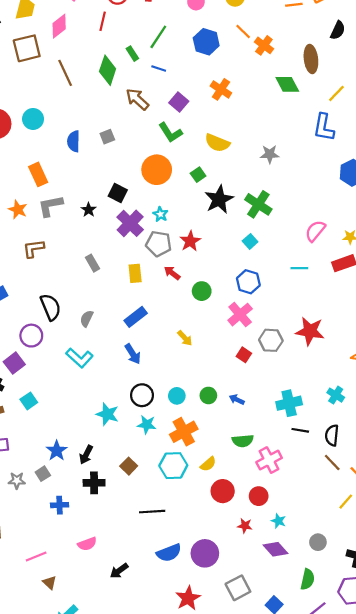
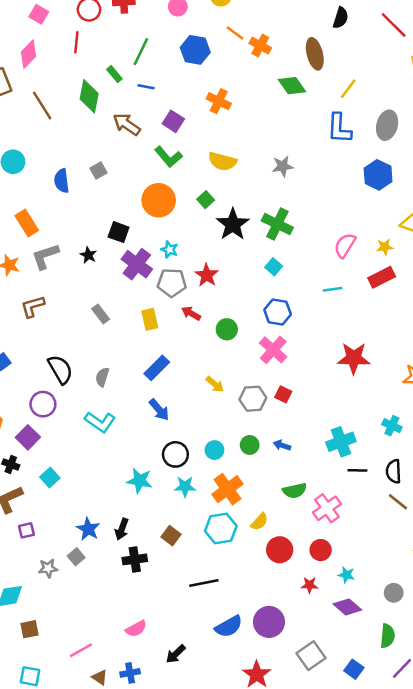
gray hexagon: (271, 340) -> (253, 399), moved
blue cross: (60, 505) -> (130, 673), moved

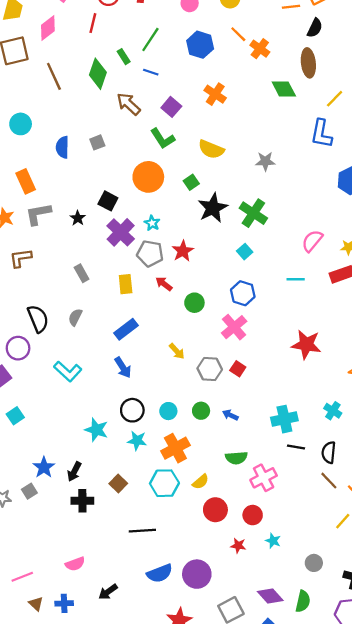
black semicircle: (341, 18) -> (315, 28), moved
gray semicircle: (102, 377) -> (75, 317), moved
purple diamond: (347, 607) -> (270, 596), moved

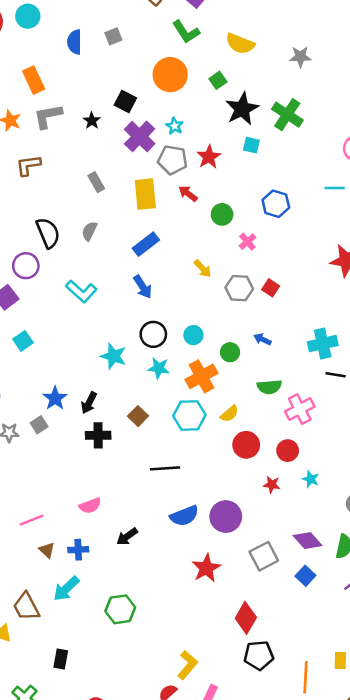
cyan square: (245, 252) -> (251, 145), moved, turned -35
yellow rectangle: (126, 284) -> (145, 194), size x1.4
pink cross: (234, 327) -> (247, 242), moved, size x0.6
green circle: (201, 411) -> (230, 352), moved

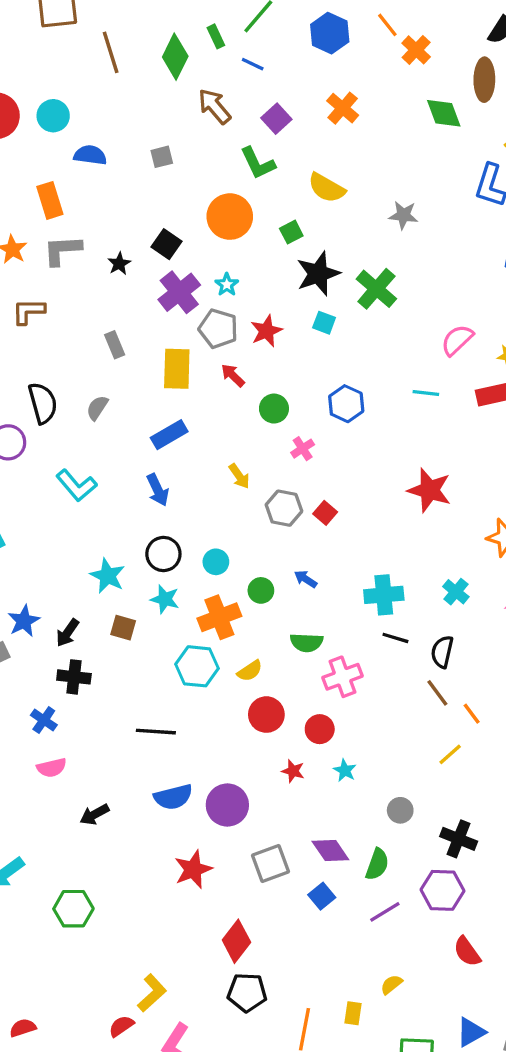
blue semicircle: (75, 42) -> (90, 155), moved, turned 90
brown square: (138, 416) -> (123, 628), moved, turned -36
blue cross: (78, 550) -> (44, 720), moved, turned 30

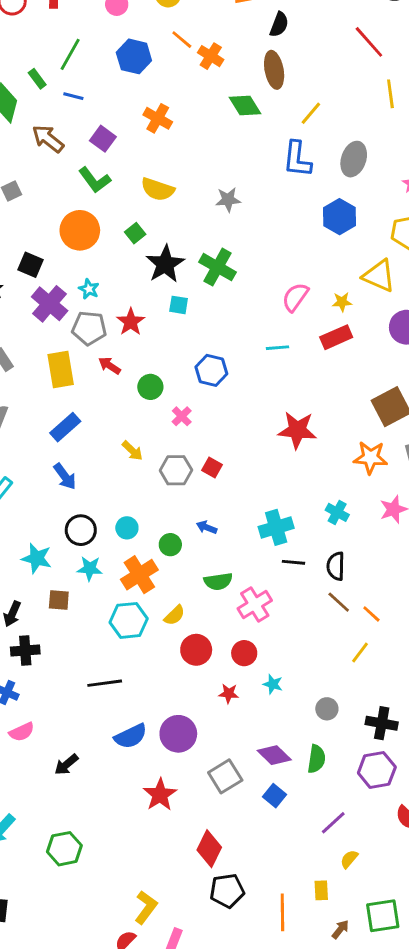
purple line: (385, 912) -> (333, 823), moved

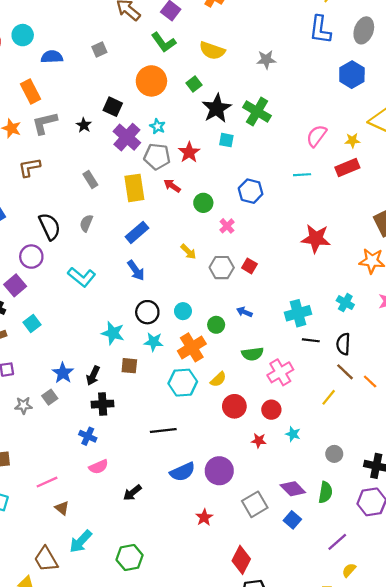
yellow line: (360, 653) -> (329, 397), moved
red star: (160, 795) -> (204, 517), size x0.7

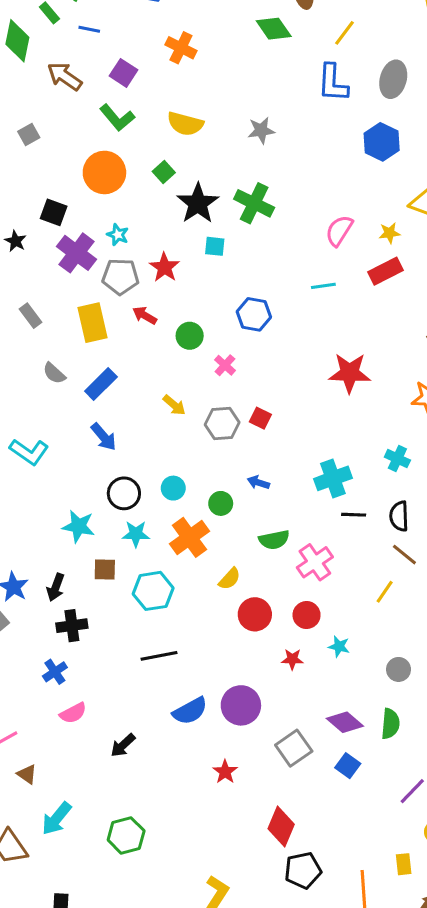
gray semicircle: (86, 223) -> (54, 373), moved, turned -66
cyan hexagon: (183, 383) -> (153, 591), moved
blue cross: (88, 436) -> (55, 672), turned 36

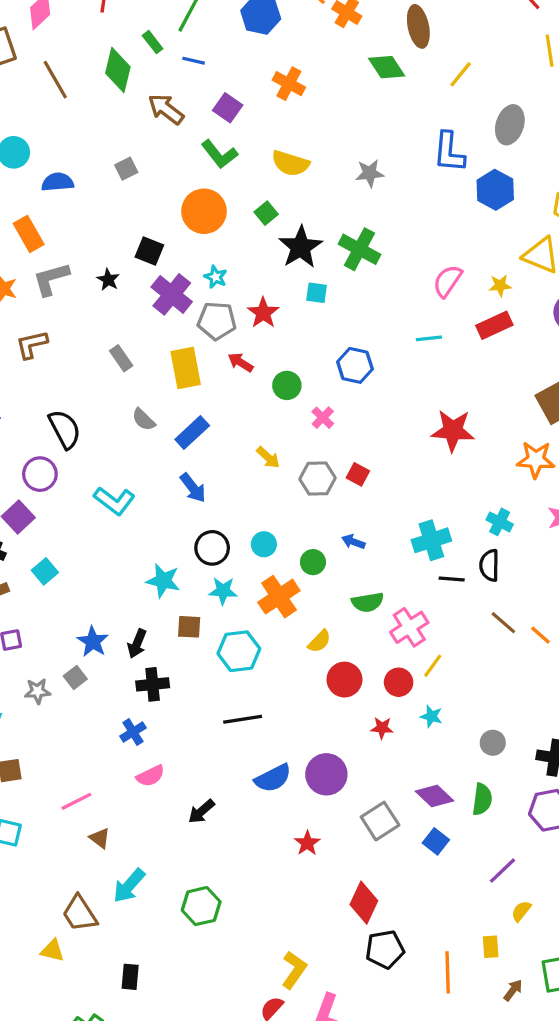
blue L-shape: (333, 83) -> (449, 152), moved
black semicircle: (399, 516) -> (489, 565), moved
yellow line: (385, 592) -> (433, 666), moved

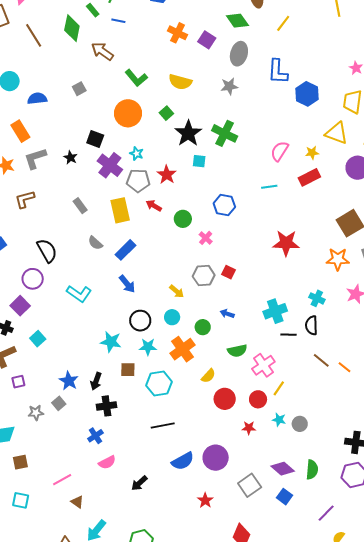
purple square: (228, 108) -> (207, 40), moved
gray ellipse: (510, 125) -> (239, 54), moved
yellow arrow: (268, 457) -> (177, 291), moved
gray circle: (493, 743) -> (300, 424), moved

